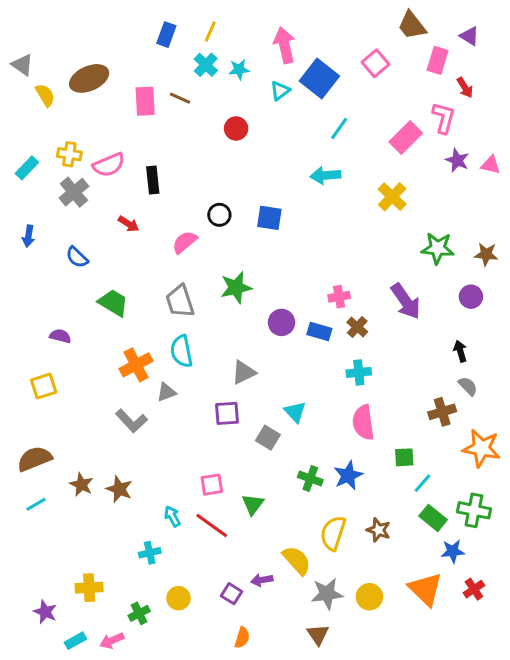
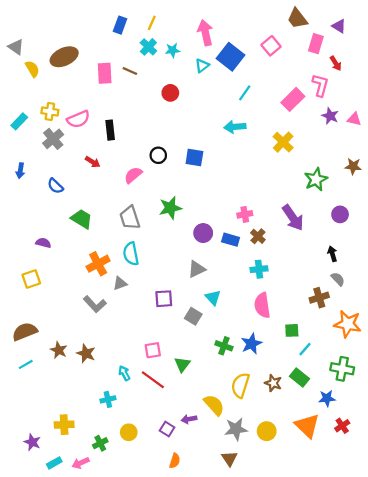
green star: (438, 248) -> (316, 179), turned -30
brown star: (486, 254) -> (353, 166), moved
gray triangle: (244, 372) -> (197, 269), moved
green rectangle: (433, 518) -> (300, 378), moved

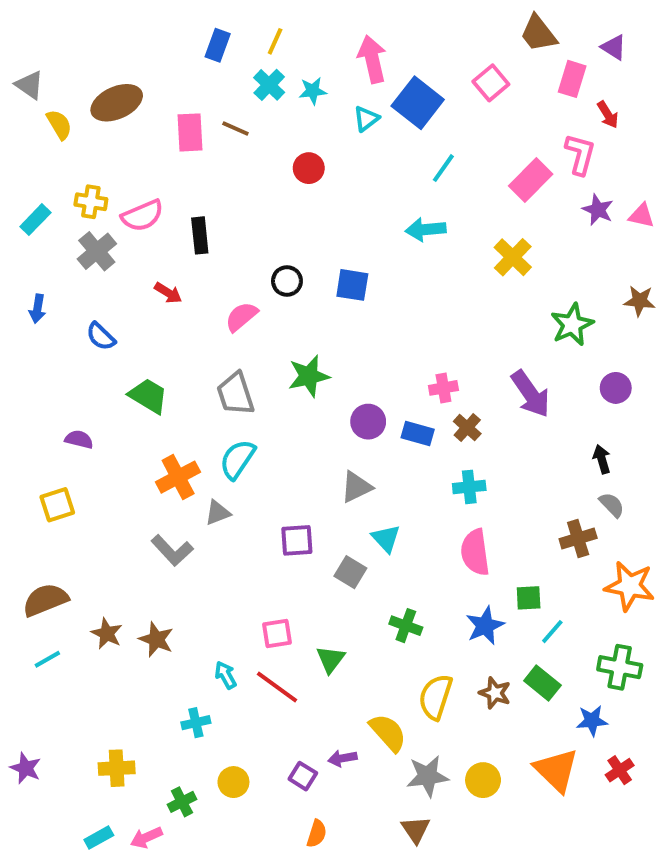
cyan semicircle: (131, 254) -> (237, 459), turned 45
blue star: (251, 344) -> (485, 626), moved
purple star: (32, 442) -> (26, 768), moved

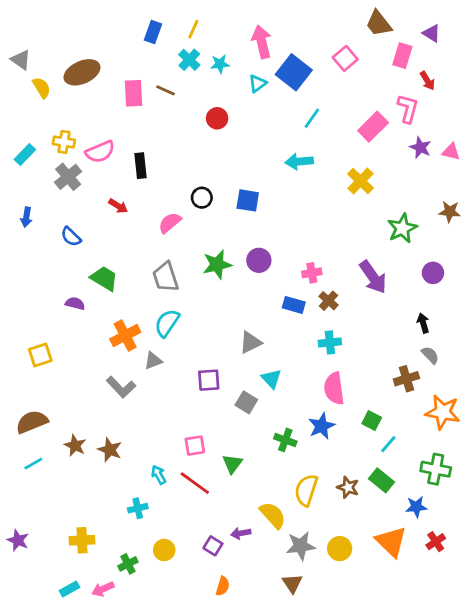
purple circle: (368, 422) -> (259, 260), moved
purple semicircle: (79, 439) -> (75, 304), moved
green square: (529, 598) -> (372, 420), turned 30
blue star: (485, 626) -> (322, 426), moved

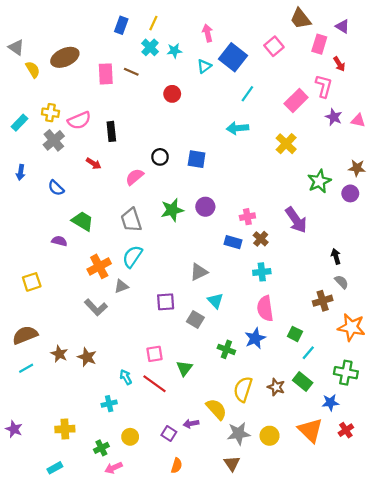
pink arrow: (262, 42) -> (208, 33), size x0.7
purple circle: (433, 273) -> (350, 193), moved
pink arrow: (103, 589) -> (114, 468), moved

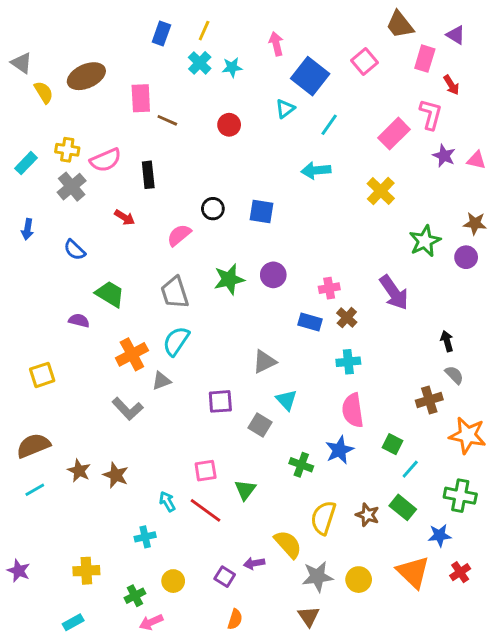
cyan triangle: (204, 66) -> (285, 109), moved
brown line: (131, 72) -> (167, 120), moved

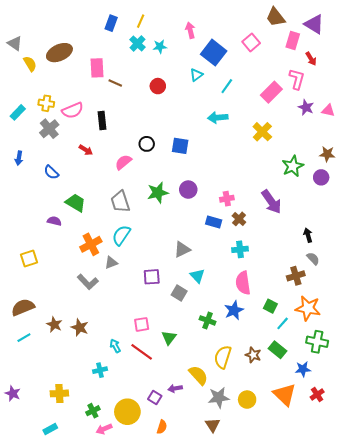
purple triangle: (456, 35) -> (314, 24), size x1.5
orange star: (468, 435) -> (308, 308), moved
yellow circle: (173, 581) -> (127, 412), moved, size x1.6

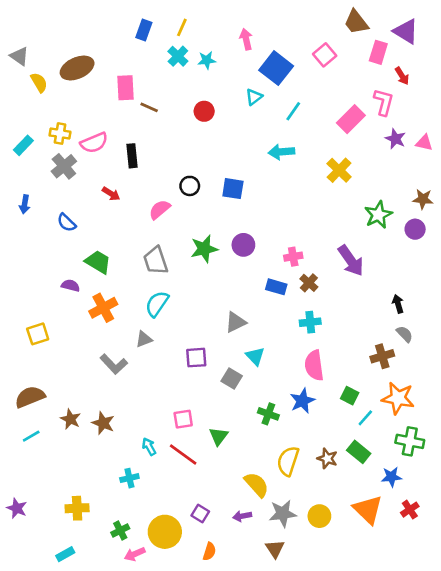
orange cross: (91, 244) -> (103, 308), moved
purple arrow: (175, 388) -> (242, 516), moved

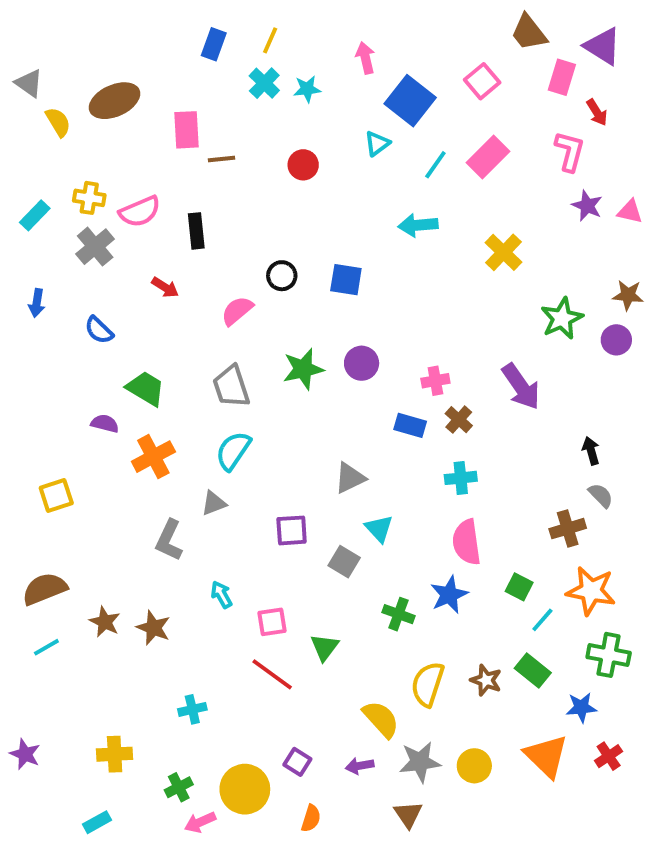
brown line: (149, 107) -> (222, 159), turned -30
pink rectangle: (351, 119) -> (488, 157), moved
gray L-shape: (114, 364) -> (169, 540), turned 68
cyan arrow: (149, 447) -> (222, 595), moved

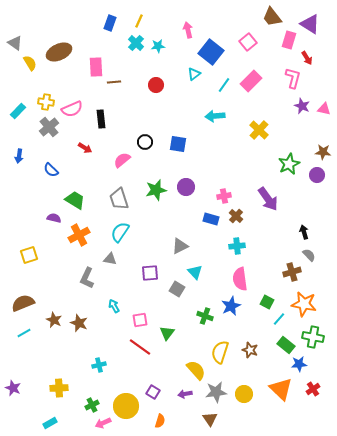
gray triangle: (214, 503) -> (110, 259), turned 32
green rectangle: (533, 671) -> (286, 345), moved

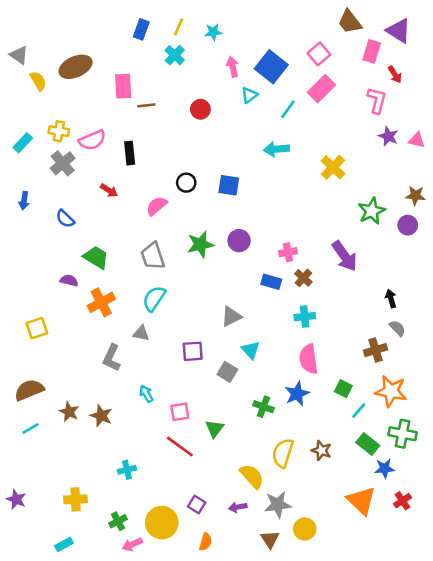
pink arrow: (188, 30) -> (233, 67), moved
cyan star: (158, 46) -> (213, 32), moved
pink rectangle: (251, 81) -> (321, 89), moved
yellow circle: (244, 394) -> (305, 529), moved

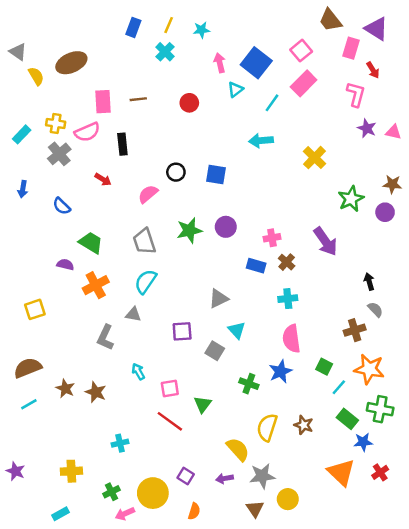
pink rectangle: (123, 86) -> (103, 102), moved

